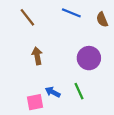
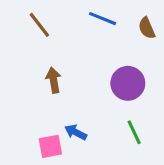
green line: (79, 91) -> (134, 132), moved

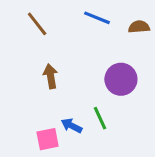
brown semicircle: (147, 28) -> (139, 27), turned 108
green line: (134, 132) -> (100, 118), moved

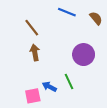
brown line: (37, 24) -> (32, 28), moved
brown semicircle: (139, 27) -> (96, 18), turned 56

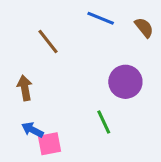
brown arrow: (35, 52) -> (25, 88), moved
blue arrow: (49, 87) -> (32, 130), moved

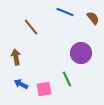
pink square: (50, 144) -> (44, 89), moved

